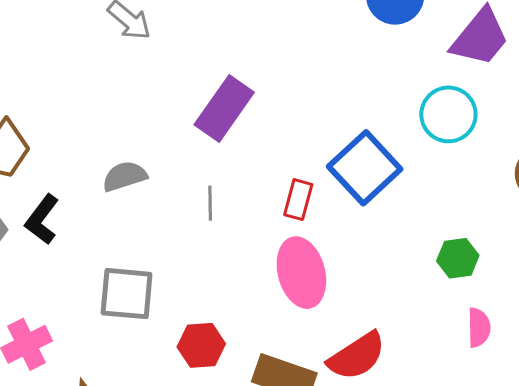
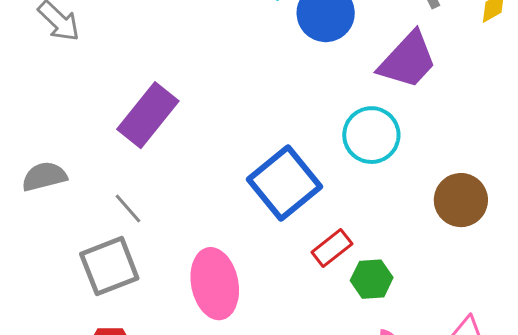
red rectangle: (298, 200) -> (332, 248), moved, turned 33
gray line: (210, 203) -> (128, 209), turned -44
gray square: (127, 294) -> (109, 266), moved, turned -30

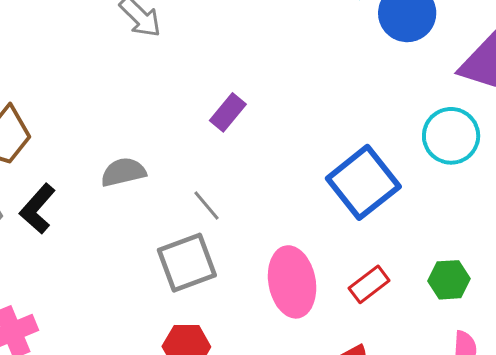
purple rectangle: (148, 115) -> (228, 112), size x0.6
red rectangle: (332, 248) -> (369, 284), moved

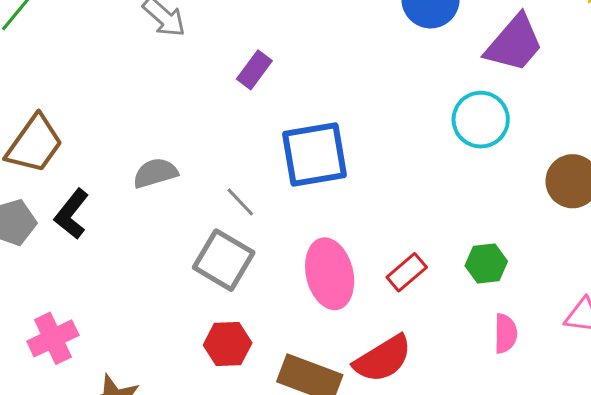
purple rectangle: (228, 112) -> (254, 70), moved
blue square: (363, 182) -> (315, 154), moved, turned 32
gray square: (187, 263) -> (224, 260), turned -36

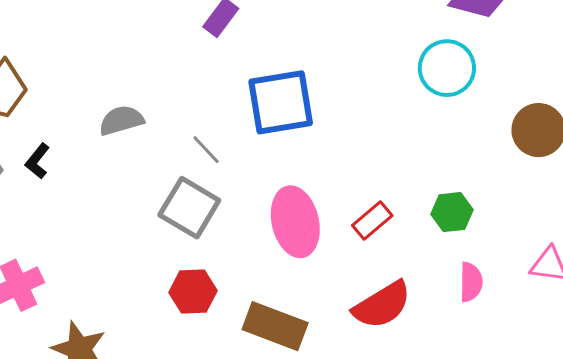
black L-shape: (72, 214) -> (37, 161), size x0.7
red semicircle: (383, 359) -> (382, 305), moved

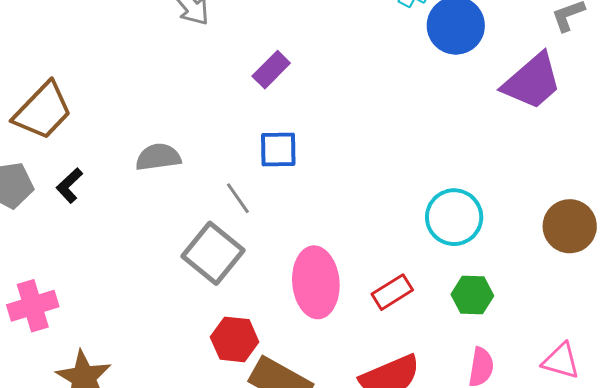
cyan circle: (447, 68) -> (454, 217), moved
blue square: (281, 102) -> (278, 150), moved, size x0.6
red hexagon: (193, 292) -> (235, 339), moved

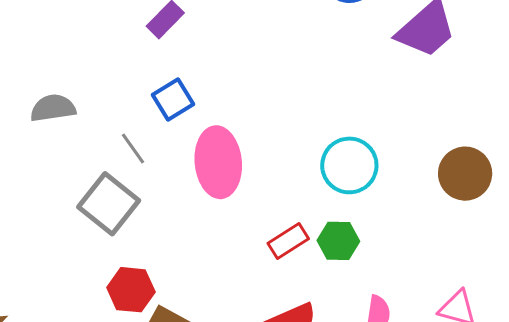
blue square: (278, 150) -> (173, 99), turned -30
pink ellipse: (316, 282) -> (218, 162), moved
green hexagon: (472, 295) -> (338, 241), moved

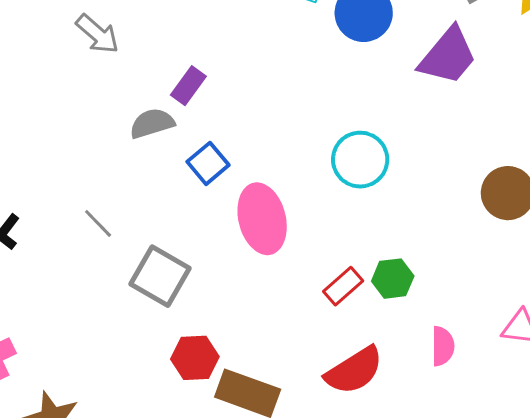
gray semicircle: (53, 108) -> (152, 123), moved
gray line: (133, 148) -> (98, 223), moved
cyan circle: (349, 165) -> (360, 160), moved

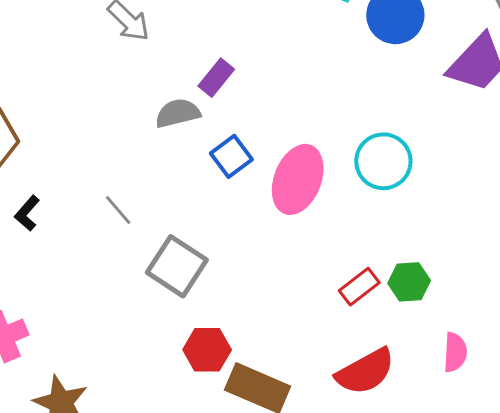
pink ellipse: (262, 219) -> (298, 179), moved, turned 32

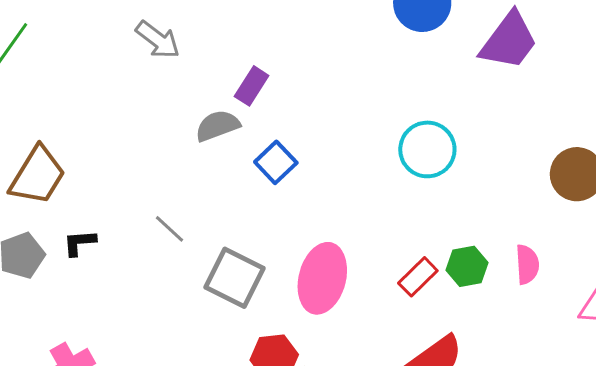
pink ellipse: (298, 179) -> (322, 278), moved
black L-shape: (27, 213) -> (80, 243), turned 51
pink semicircle: (455, 352) -> (527, 264), moved

